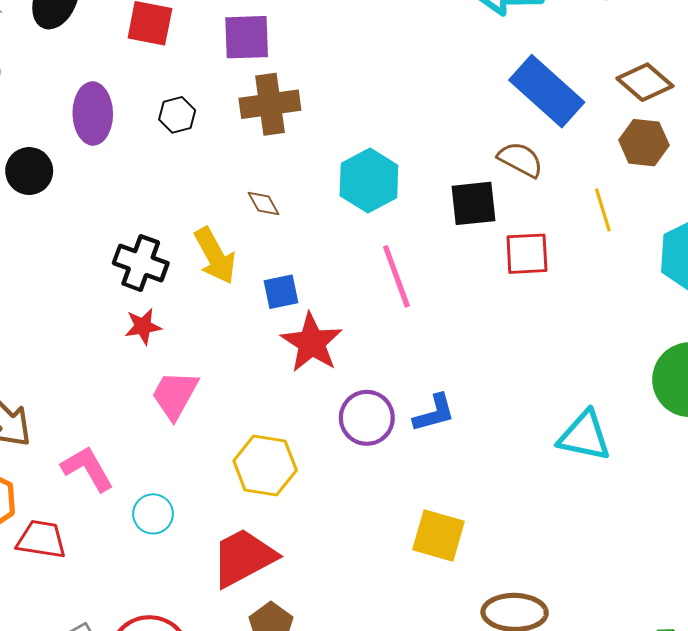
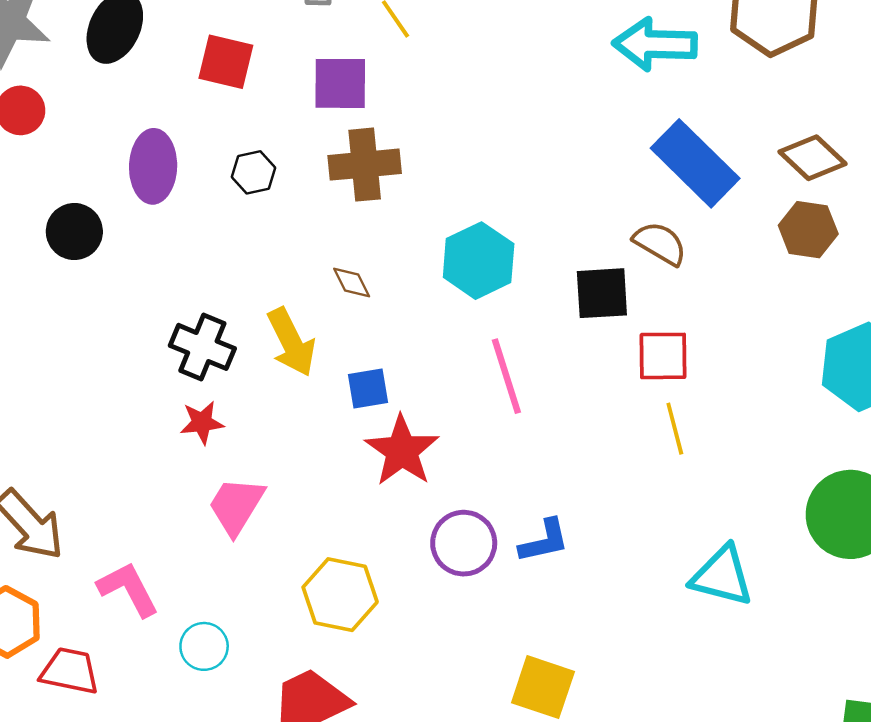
yellow line: (603, 210) -> (675, 429), moved

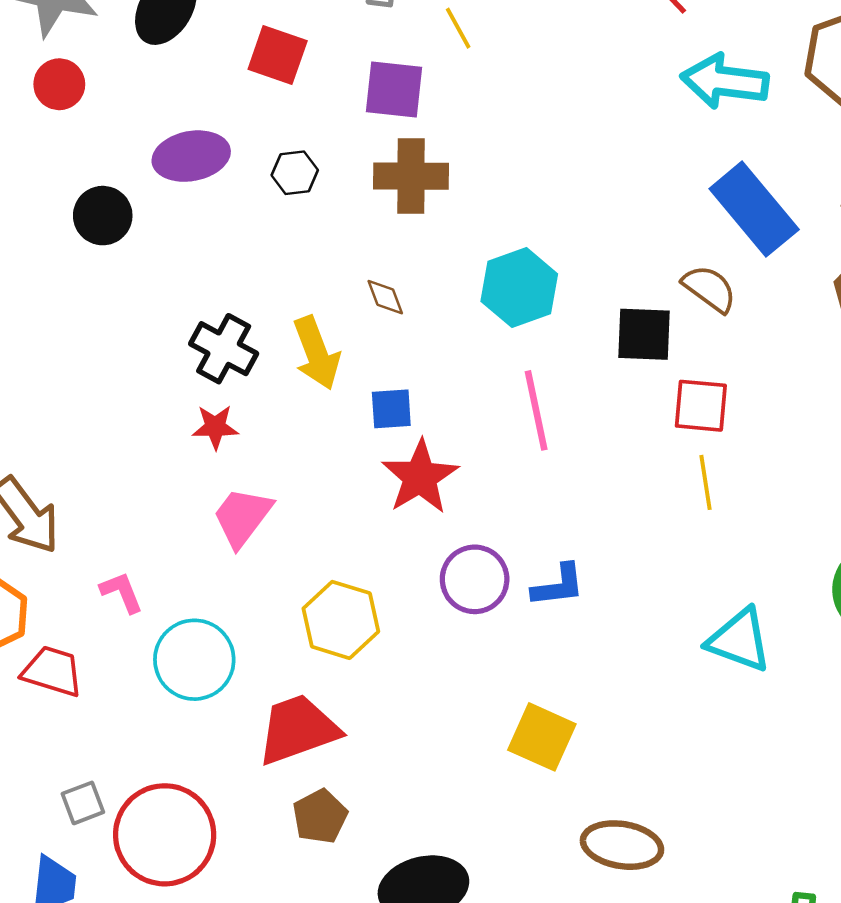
purple ellipse: (153, 166) -> (191, 156), turned 72
pink L-shape: (128, 589) -> (122, 592), size x0.7
cyan circle: (204, 646) -> (194, 660), size x1.6

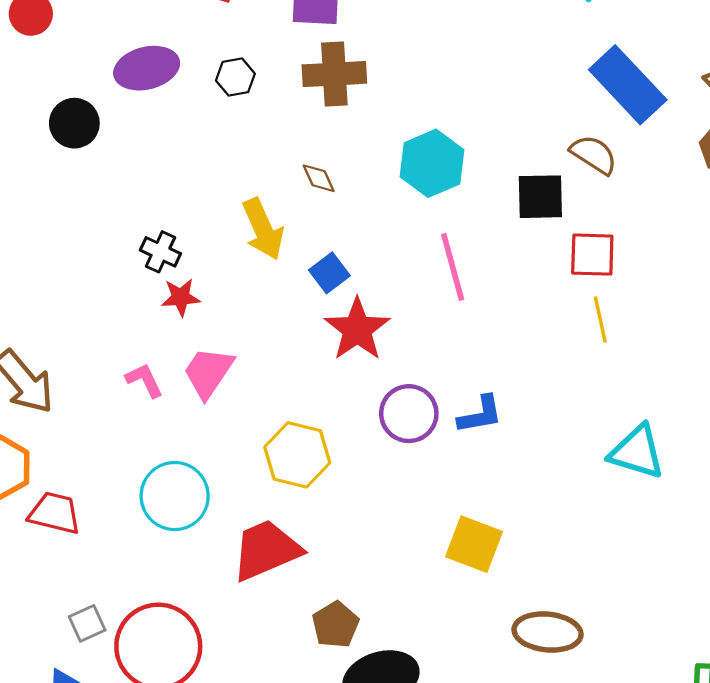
black cross: (224, 349) -> (160, 252), moved, size x0.7
blue square: (391, 409) -> (329, 273), turned -30
pink L-shape: (122, 592) -> (144, 380), moved
brown pentagon: (320, 816) -> (336, 625), moved

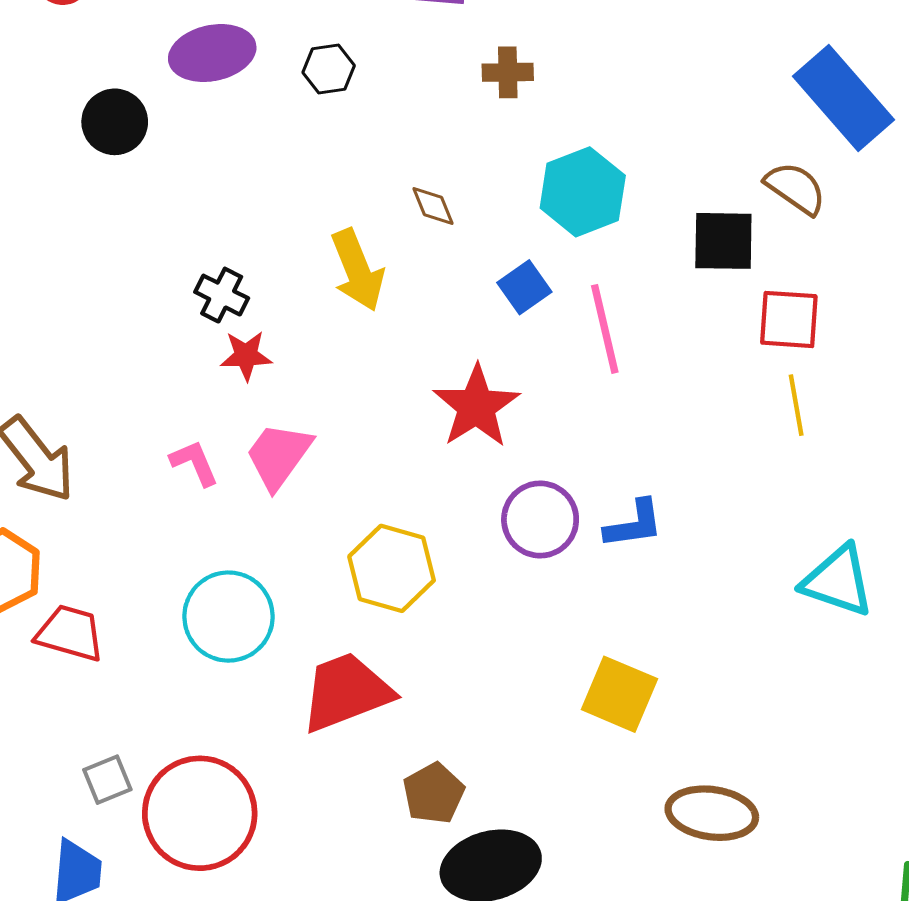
brown cross: (334, 74) -> (508, 72), moved, size x0.6
blue square: (329, 273) -> (524, 287), moved

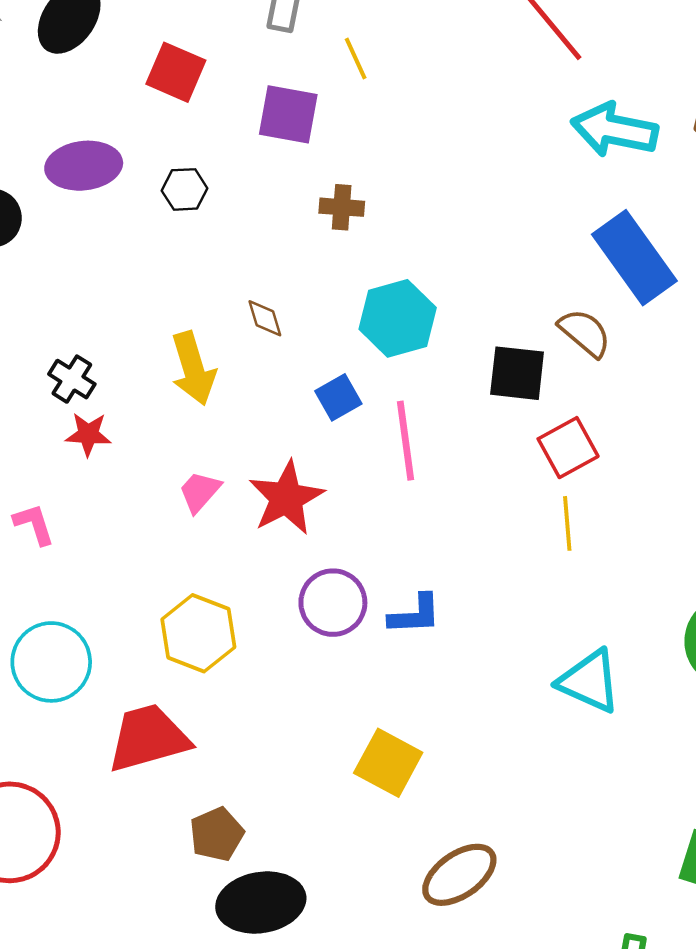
red square: (789, 319) -> (568, 448), turned -38
pink trapezoid: (279, 456) -> (200, 492), moved, size x0.7
brown ellipse: (712, 813) -> (459, 875), turned -48

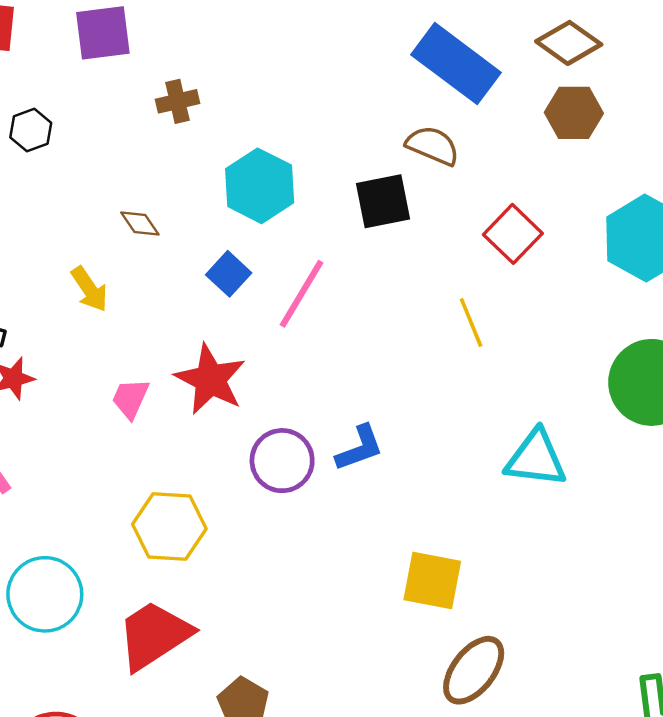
yellow arrow: (193, 368) -> (89, 289), size x0.7
pink line: (405, 441) -> (302, 294), turned 56
red square: (568, 448) -> (513, 234), moved
yellow square: (388, 763) -> (432, 580), moved

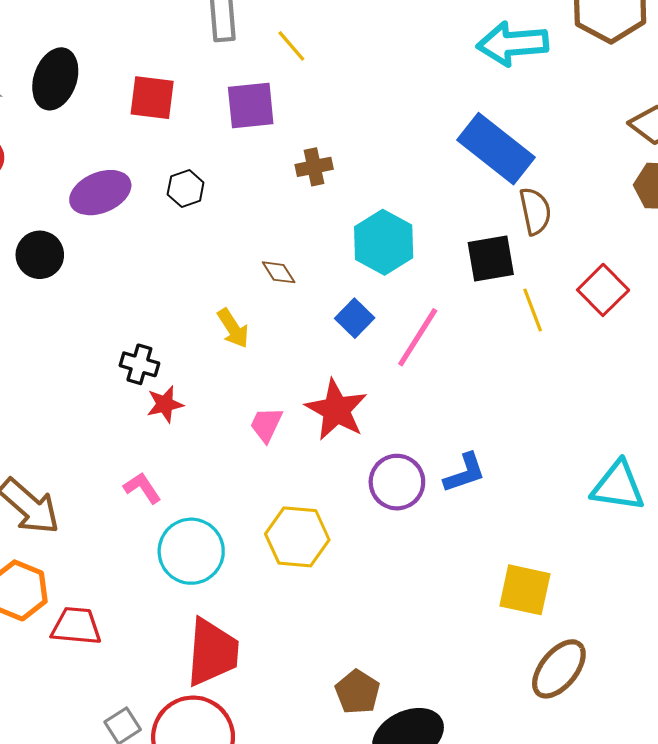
blue rectangle: (456, 64) -> (496, 149), moved
brown semicircle: (433, 146) -> (535, 211), turned 54
yellow line: (471, 323) -> (533, 310), moved
cyan circle: (45, 594) -> (191, 551), moved
red trapezoid: (154, 635) -> (212, 652), moved, turned 126

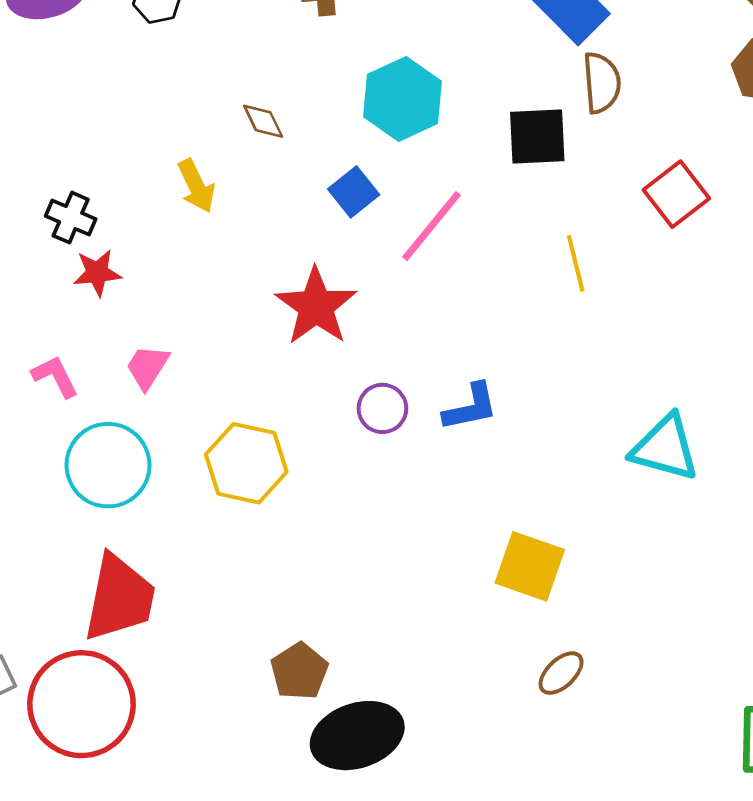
yellow line: (533, 310) -> (576, 263), moved
pink trapezoid: (266, 424) -> (147, 367), moved
purple circle: (397, 482) -> (382, 408), size x0.7
brown ellipse: (559, 669) -> (561, 673), size x0.6

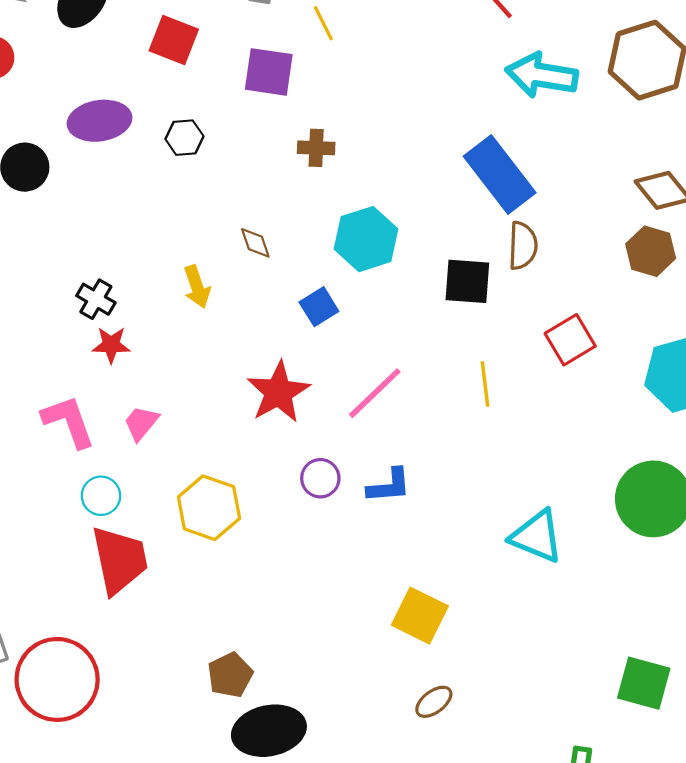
pink line: (431, 226) -> (375, 393), moved
pink L-shape: (55, 376) -> (68, 421), size x1.5
cyan circle: (108, 465) -> (101, 496), size x0.6
red trapezoid: (119, 598) -> (120, 560), moved, turned -30

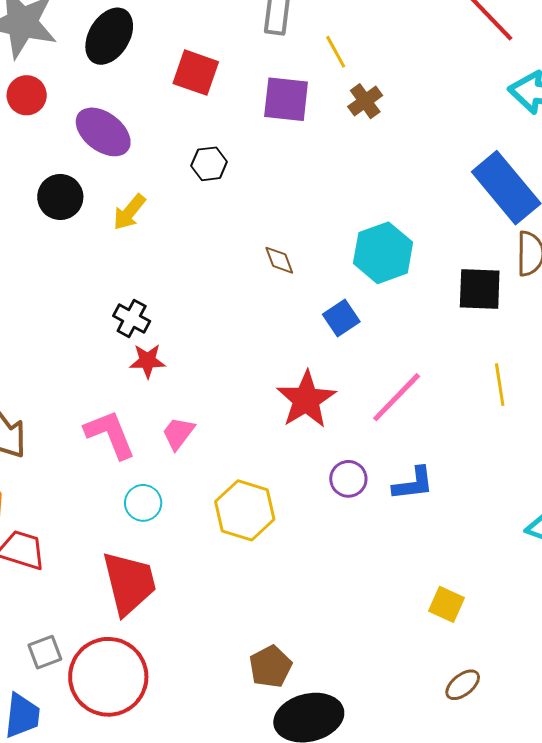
purple ellipse: (100, 121) -> (103, 132), moved, turned 48
brown cross: (316, 148) -> (365, 101), moved, turned -36
yellow arrow: (197, 287) -> (129, 212), moved, turned 60
red trapezoid: (120, 560) -> (129, 583), moved
yellow square: (420, 616) -> (446, 604), size x0.7

